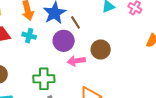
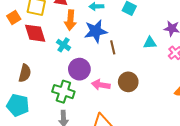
purple circle: (64, 41) -> (79, 69), moved

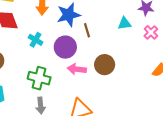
cyan cross: (63, 45) -> (35, 40), moved
purple circle: (79, 69) -> (65, 47), moved

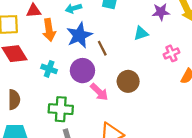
pink cross: (151, 32) -> (171, 53), moved, turned 32
pink arrow: (77, 69) -> (99, 92), turned -132

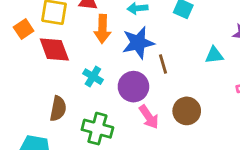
brown semicircle: (14, 100) -> (58, 109), moved

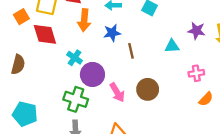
blue star: (138, 43) -> (112, 33), size x0.7
purple circle: (133, 87) -> (92, 74), moved
brown semicircle: (58, 109) -> (18, 64), moved

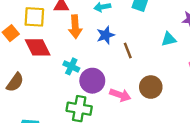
brown semicircle: (18, 64) -> (15, 82), turned 30
pink arrow: (117, 92) -> (120, 95), turned -30

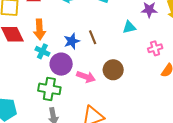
orange arrow: (75, 27) -> (40, 29), moved
blue star: (106, 35) -> (72, 41), moved

